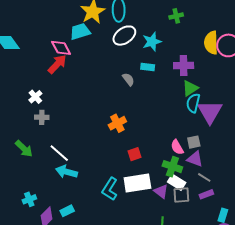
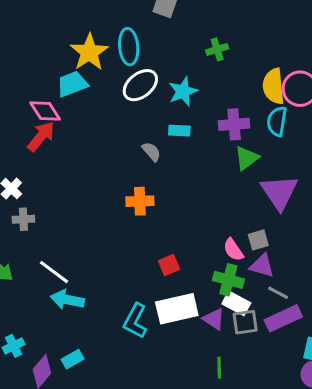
cyan semicircle: (193, 103) -> (277, 121), moved
orange cross: (117, 123) -> (140, 201), moved, turned 30
purple rectangle: (206, 194) -> (283, 318), size x1.6

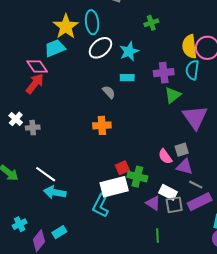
gray cross: (23, 219) -> (33, 128), moved
green cross: (228, 280) -> (137, 177), moved
white rectangle: (177, 309) -> (114, 187), moved

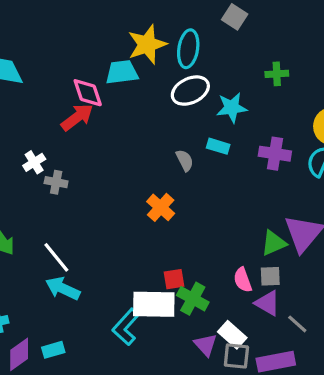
green triangle: (173, 95) -> (274, 243), moved
orange cross: (102, 125) -> (161, 207), turned 30
gray line: (196, 185) -> (297, 324), moved

